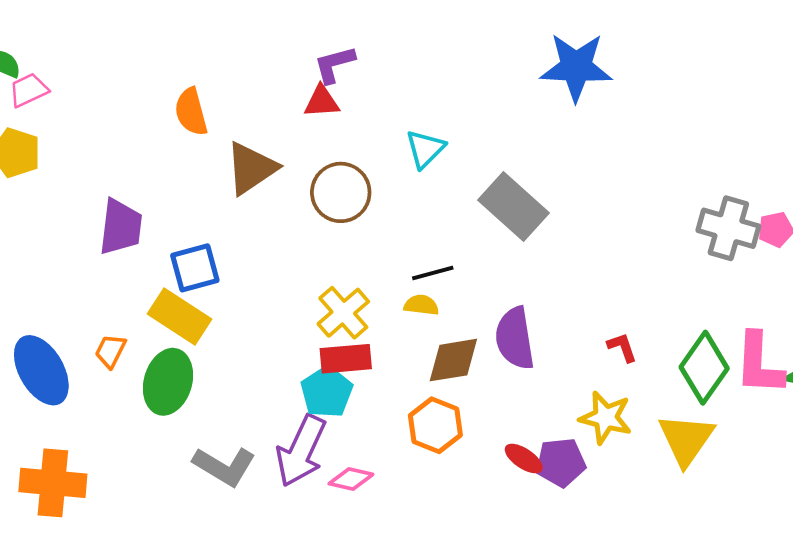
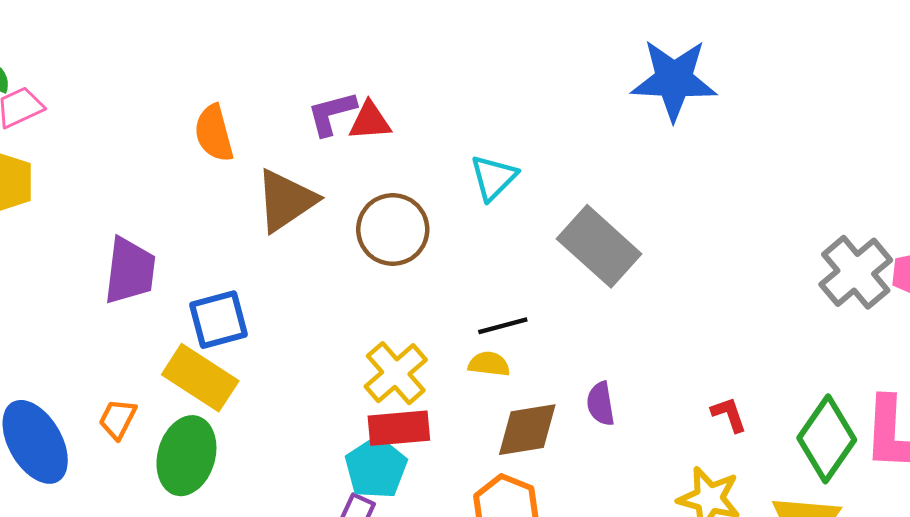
purple L-shape: (334, 64) -> (332, 113), moved
gray cross: (728, 228) -> (856, 272), turned 34
purple semicircle: (515, 338) -> (601, 404), size x0.6

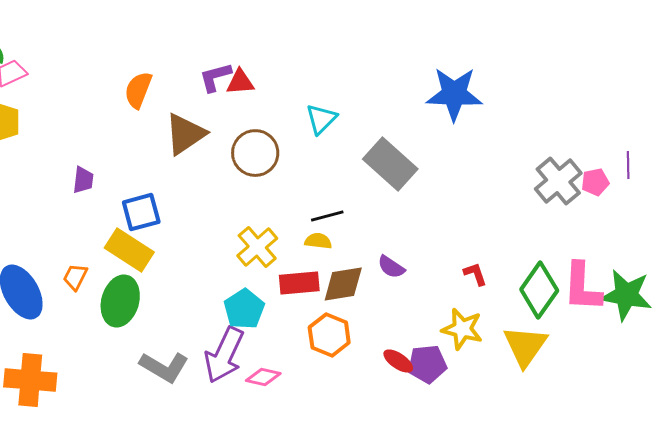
blue star: (674, 80) -> (454, 94), moved
orange semicircle: (214, 133) -> (138, 90), turned 36
purple trapezoid: (130, 271) -> (83, 180), size x0.6
purple semicircle: (601, 404) -> (391, 267), turned -48
red rectangle: (399, 428) -> (299, 283), moved

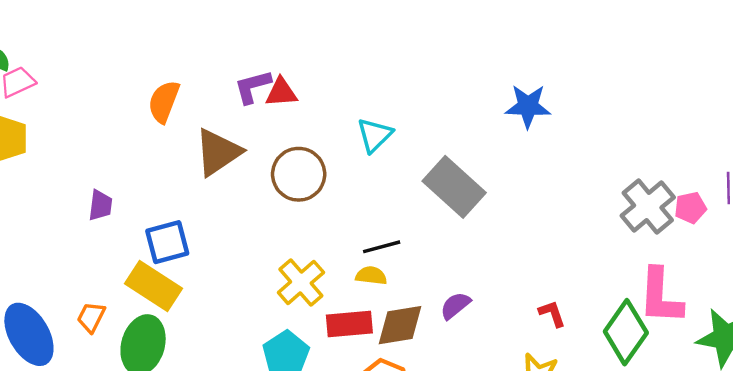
blue star: (454, 94) -> (528, 106), size x0.7
purple semicircle: (391, 267) -> (455, 306), turned 108
pink L-shape: (582, 287) -> (660, 296), moved

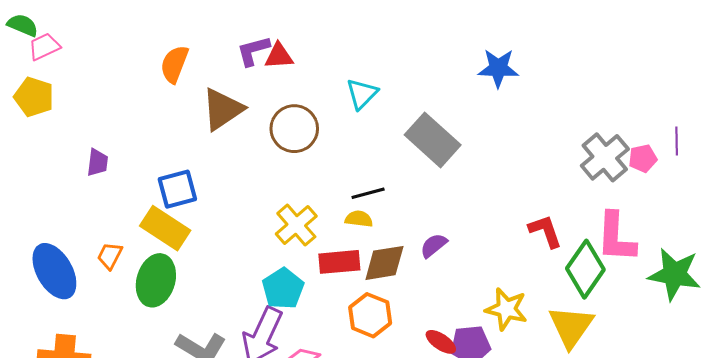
purple trapezoid: (100, 205) -> (97, 162), moved
red L-shape: (552, 314) -> (545, 231), moved, size x1.4

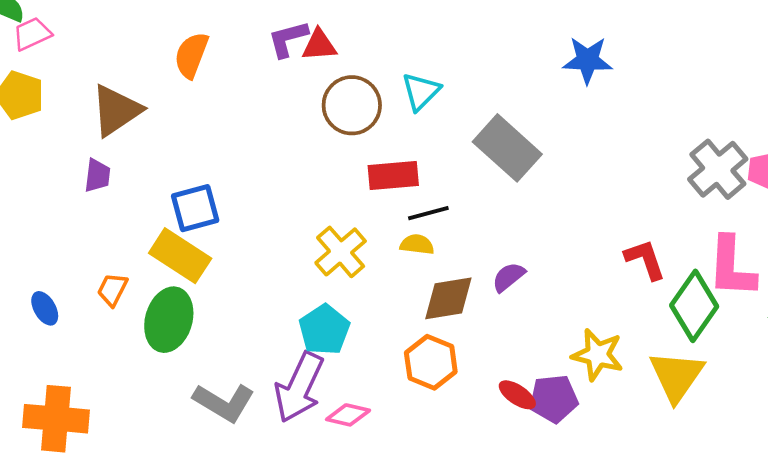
brown triangle: (223, 109) -> (116, 110), moved
brown circle: (294, 129) -> (352, 105), moved
red rectangle: (339, 262) -> (393, 175), moved
blue ellipse: (54, 271) -> (45, 308), size x0.5

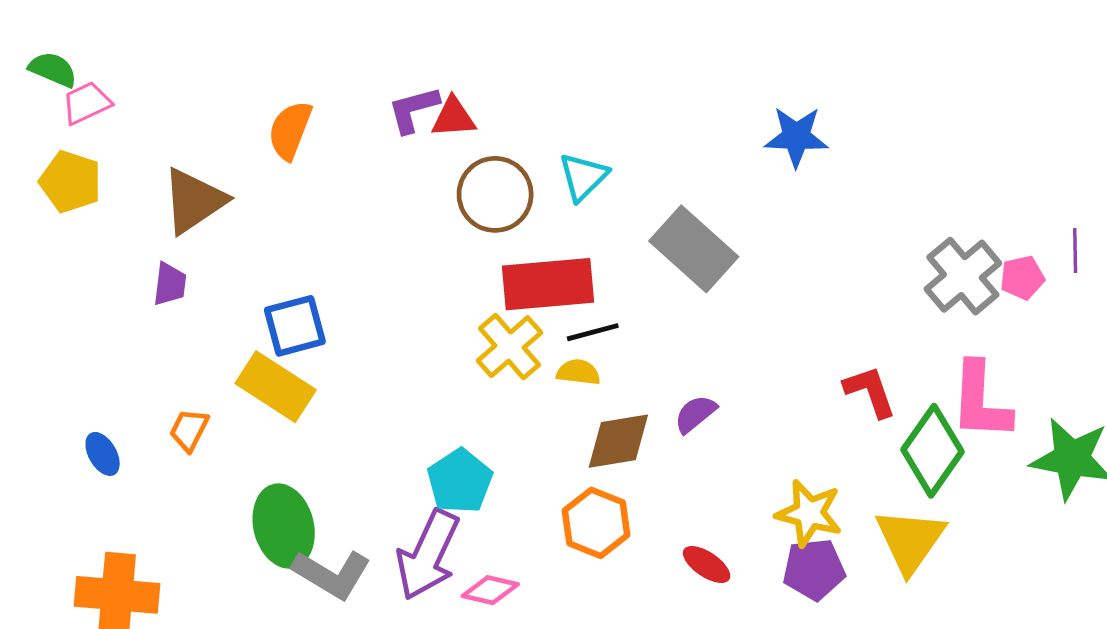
red rectangle: (393, 175) -> (548, 284), size x1.4
yellow cross: (341, 252) -> (510, 347), moved
green ellipse: (169, 320) -> (284, 526), moved, turned -30
purple pentagon: (554, 399) -> (814, 569), moved

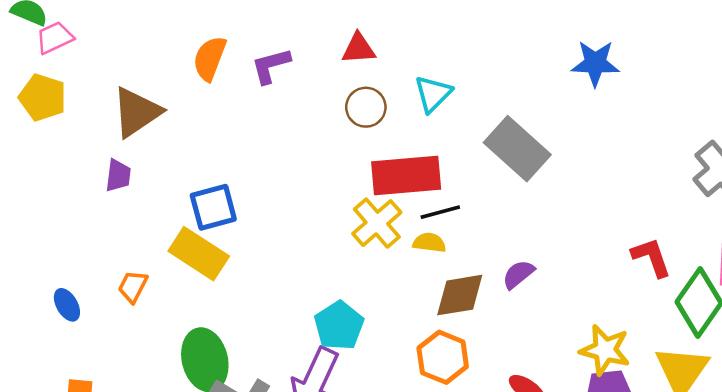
purple L-shape: (413, 109) -> (271, 66), moved
red triangle: (453, 117) -> (359, 49), moved
brown circle: (495, 194) -> (366, 107), size x0.7

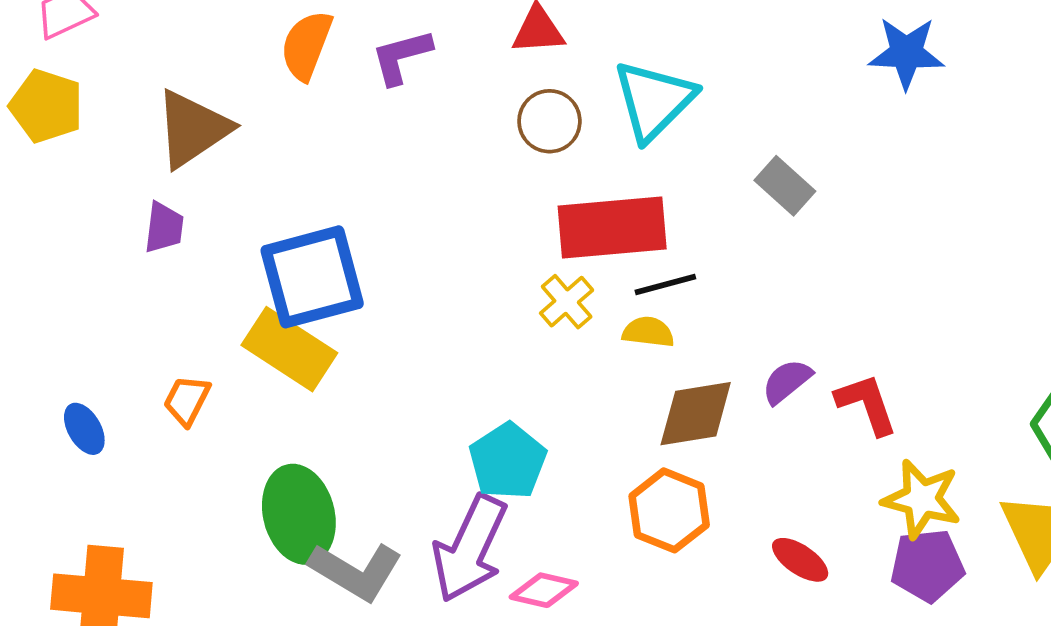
cyan triangle: (433, 94) -> (654, 100), size x1.4
gray rectangle: (517, 149) -> (785, 186), size x0.6
blue square: (213, 207) -> (312, 277), size x1.4
yellow cross: (377, 223) -> (567, 302), size x0.7
red L-shape: (651, 257) -> (867, 404), moved

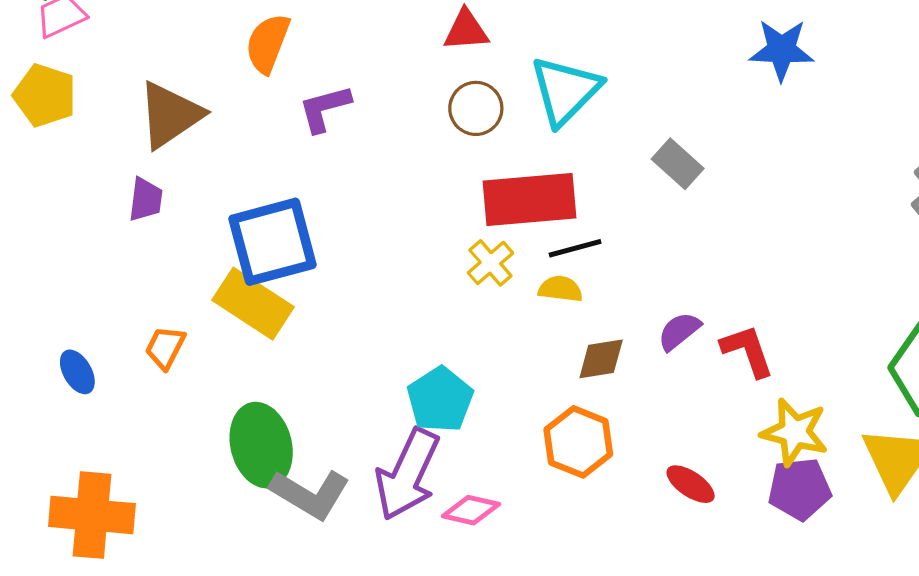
purple L-shape: (401, 57) -> (325, 108), moved
brown diamond: (696, 414) -> (601, 359), size x0.7

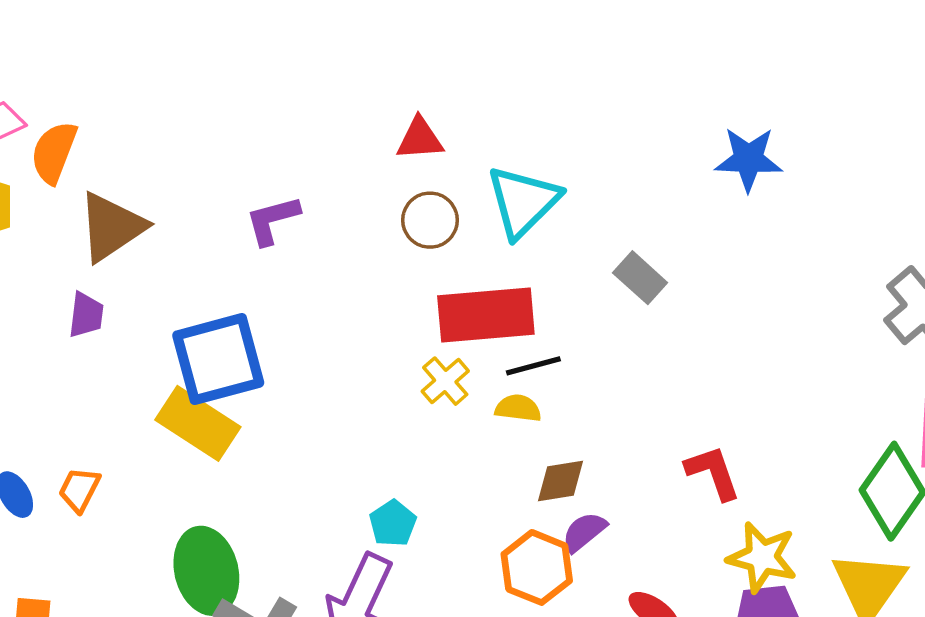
orange semicircle: (268, 43) -> (54, 152), moved
purple semicircle: (679, 331) -> (584, 532), moved
orange trapezoid: (165, 347) -> (79, 489), moved
cyan pentagon: (440, 400) -> (393, 523), size x0.7

